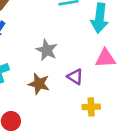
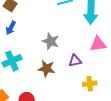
purple triangle: (75, 77) -> (75, 61), turned -40

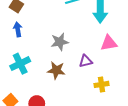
blue arrow: (11, 28) -> (18, 29), turned 144
gray star: (51, 41) -> (60, 42), turned -30

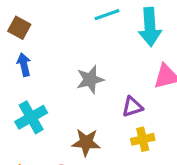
brown star: (56, 70) -> (86, 142), moved
yellow cross: (102, 84) -> (143, 139), moved

